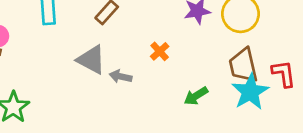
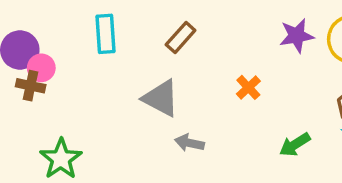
gray arrow: (121, 76) -> (189, 143), moved

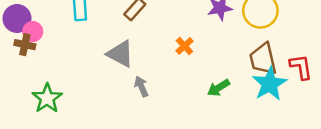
gray arrow: (189, 143) -> (141, 86), turned 54

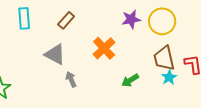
orange cross: (184, 46) -> (104, 48), size x1.6
cyan star: (270, 84) -> (169, 77), size x0.6

